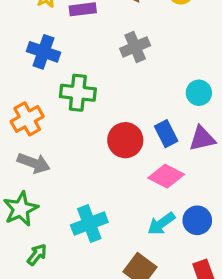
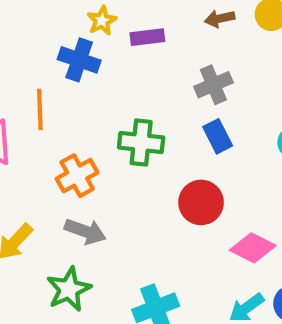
blue cross: (44, 52) -> (79, 60), moved
blue rectangle: (166, 134) -> (218, 136), moved

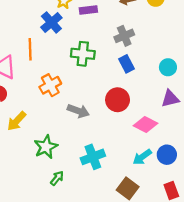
blue cross: (79, 60) -> (51, 22), turned 30
green cross: (141, 143) -> (83, 54), moved
gray arrow: (85, 231) -> (78, 111), moved

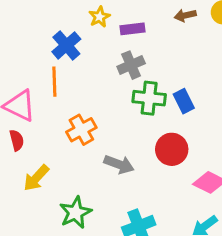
blue cross: (51, 22) -> (66, 45), moved
gray cross: (124, 36) -> (131, 65), moved
green cross: (83, 54) -> (149, 98), moved

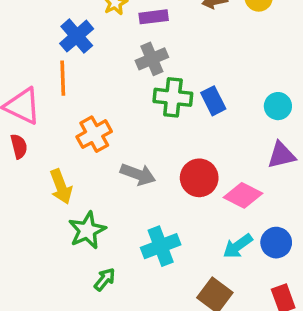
red circle: (172, 149) -> (199, 178), moved
yellow arrow: (36, 178) -> (61, 187), moved, turned -64

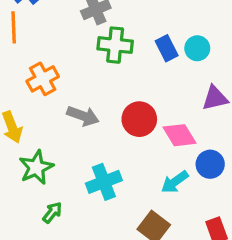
blue rectangle: (213, 101) -> (167, 48), moved
cyan circle: (278, 106) -> (197, 48), moved
pink diamond: (243, 195) -> (180, 135), turned 32
blue circle: (276, 243) -> (210, 164), moved

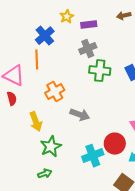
red circle: (139, 119) -> (115, 144), moved
green arrow: (52, 213) -> (45, 174), moved, turned 32

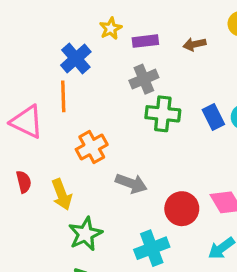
brown arrow: (124, 16) -> (194, 44), moved
red semicircle: (12, 99) -> (24, 182), moved
red circle: (115, 144) -> (182, 209), moved

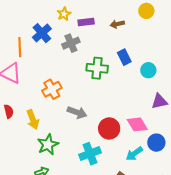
gray cross: (144, 79) -> (71, 43), moved
orange line: (63, 96) -> (20, 47), moved
blue rectangle: (213, 117) -> (124, 57), moved

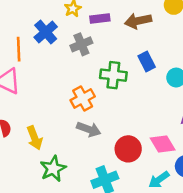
brown arrow: (117, 24) -> (138, 21), size x1.5
orange cross: (52, 89) -> (83, 98), moved

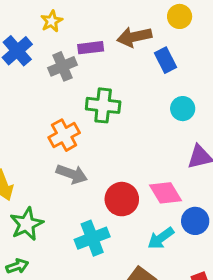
purple rectangle: (100, 18) -> (91, 48), moved
blue rectangle: (147, 62) -> (166, 60), moved

